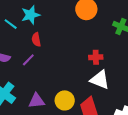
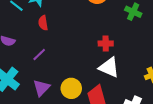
purple line: (28, 60) -> (39, 54), moved
purple triangle: (36, 101) -> (41, 88), turned -42

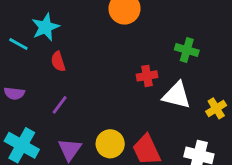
green cross: (133, 12) -> (187, 50), moved
white triangle: (109, 67) -> (177, 95), moved

